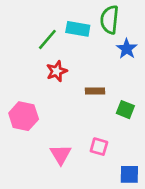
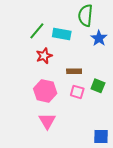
cyan rectangle: (78, 29) -> (62, 34), moved
pink hexagon: (24, 116) -> (45, 91), moved
pink square: (99, 147) -> (77, 92), moved

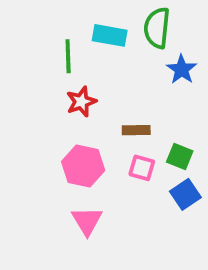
green line: (37, 31) -> (68, 56), turned -42
cyan rectangle: (62, 34) -> (110, 35), moved
blue square: (101, 136) -> (185, 194), moved, turned -35

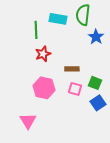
pink triangle: (87, 221) -> (28, 121), moved

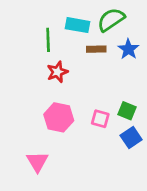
green semicircle: (83, 15) -> (111, 20), turned 50
brown rectangle: (72, 69) -> (96, 49), moved

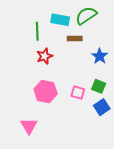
blue star: (128, 49) -> (100, 56), moved

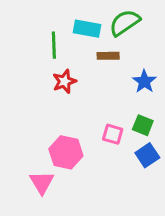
pink hexagon: (46, 92) -> (66, 152), moved

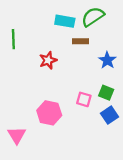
green line: (54, 45) -> (13, 39), moved
pink triangle: (42, 182) -> (17, 135), moved

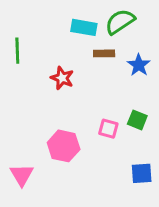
red star: (48, 60) -> (62, 78), turned -30
blue star: (107, 60) -> (139, 65), moved
blue square: (110, 115) -> (142, 173), moved, turned 30

